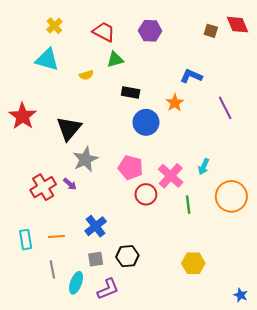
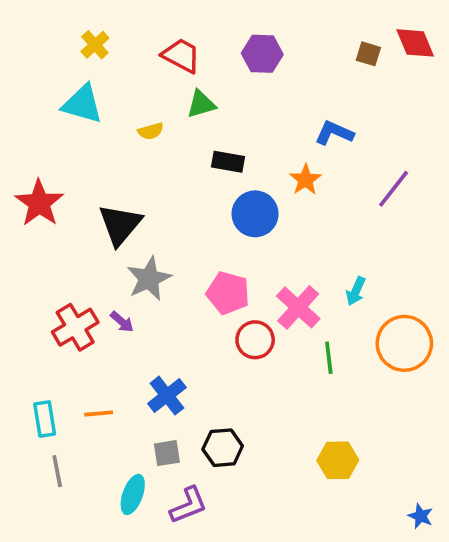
purple line: (225, 108) -> (394, 189), turned 65
gray line: (52, 269) -> (57, 471), moved

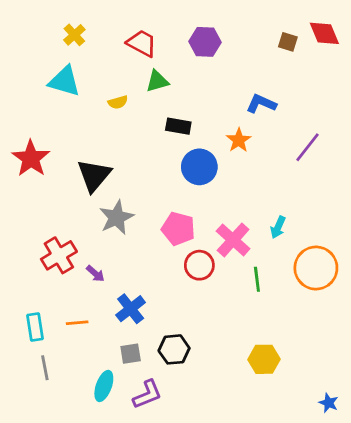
purple arrow: (122, 322) -> (95, 274), moved

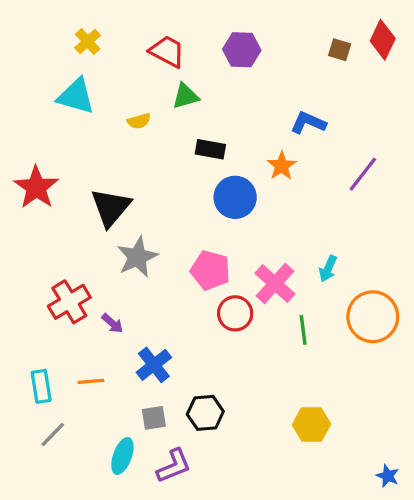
red diamond: (324, 33) -> (383, 40), turned 48
gray line: (45, 368) -> (53, 434), turned 55

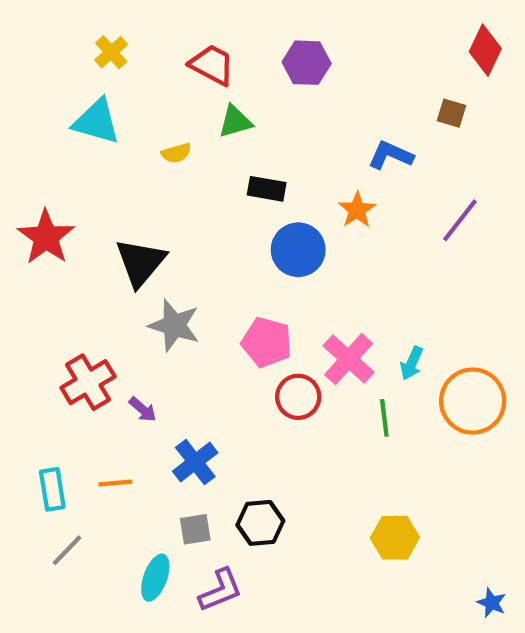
brown square: (340, 50) -> (452, 113), moved
gray star: (137, 257) -> (174, 325), turned -30
cyan arrow: (328, 269) -> (412, 363), moved

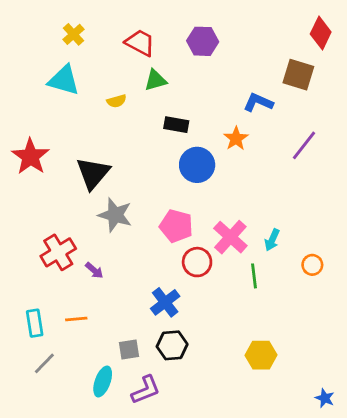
brown square: (452, 113) -> (298, 75), size x1.6
orange circle: (473, 401) -> (312, 265), size x0.5
blue cross: (195, 462) -> (165, 302), moved

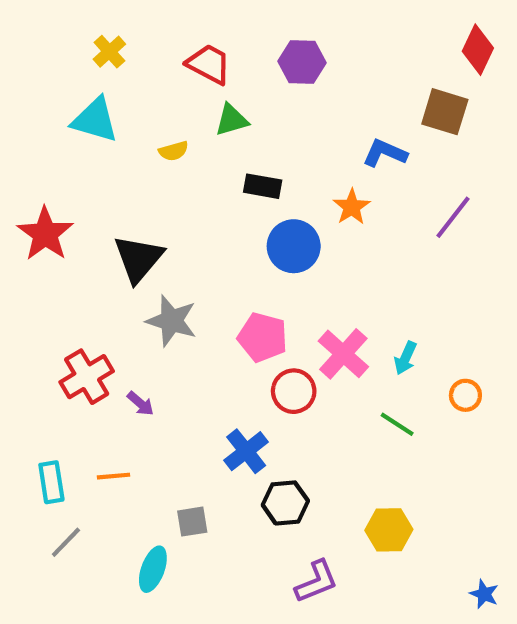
green line: (254, 276) -> (397, 424), moved, turned -50
black hexagon: (172, 345) -> (285, 503), moved
purple L-shape: (146, 390) -> (316, 582), moved

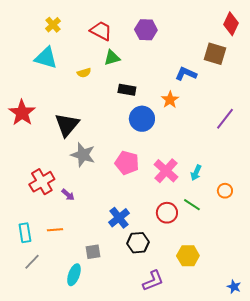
purple line: (453, 217) -> (225, 119), moved
red circle: (294, 391) -> (167, 213), moved

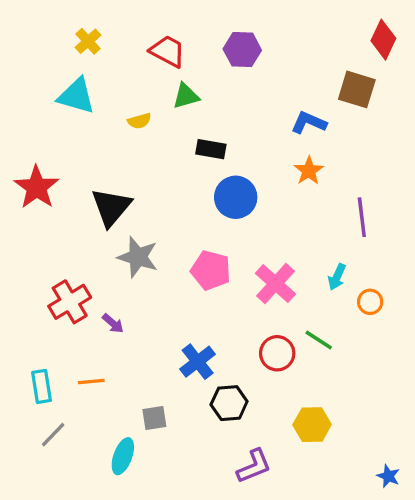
orange star: (170, 100) -> (309, 171), moved
purple line: (225, 119) -> (362, 217), moved, turned -45
cyan arrow: (196, 173) -> (337, 277), moved
orange circle: (225, 191) -> (370, 302), moved

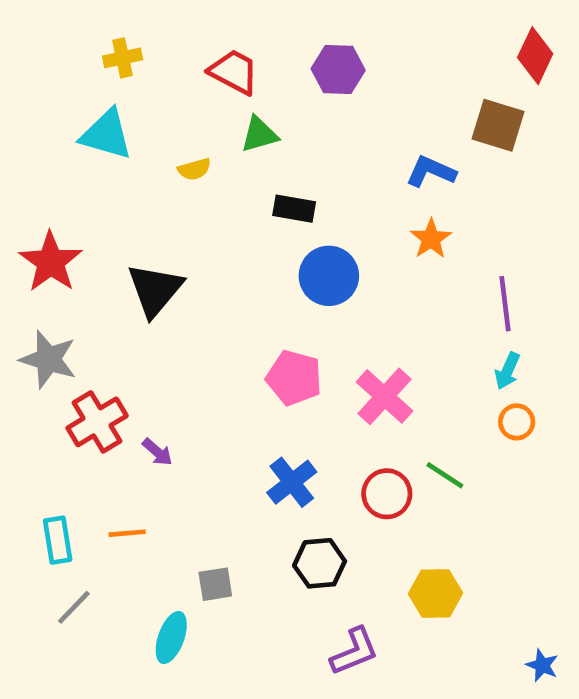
yellow cross: (88, 41) -> (123, 58), turned 30
gray star: (138, 257) -> (48, 359), moved
cyan arrow: (337, 277) -> (507, 371), moved
blue cross: (198, 362) -> (292, 482), moved

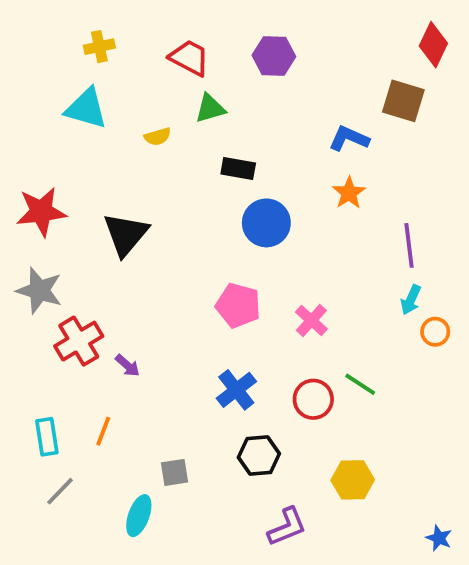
red star: (51, 262) -> (41, 212), turned 30
pink cross: (385, 396) -> (311, 320), size x0.7
orange circle: (517, 422) -> (435, 332), moved
orange line: (127, 533) -> (103, 431), turned -64

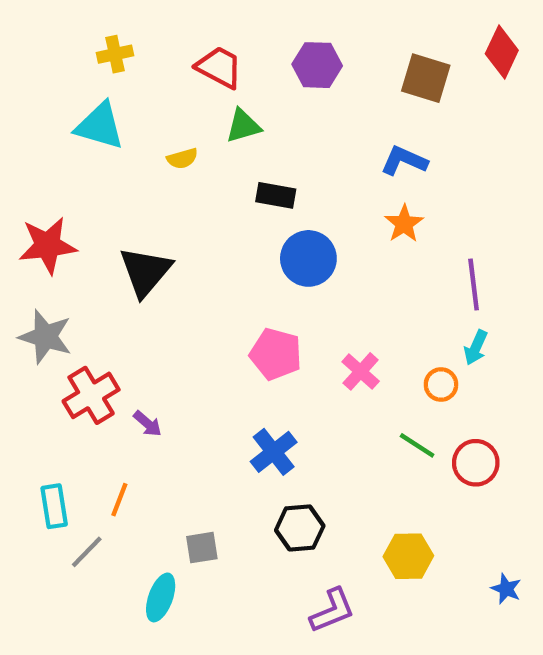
brown square: (403, 101) -> (426, 78), moved
orange circle: (435, 332) -> (441, 385), moved
red circle: (313, 399) -> (476, 463), moved
gray line: (60, 491) -> (87, 552), moved
blue star: (439, 538) -> (506, 589), moved

